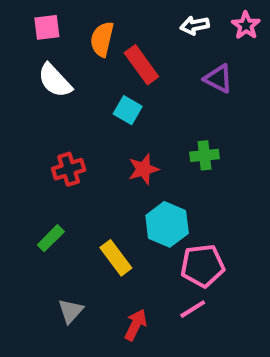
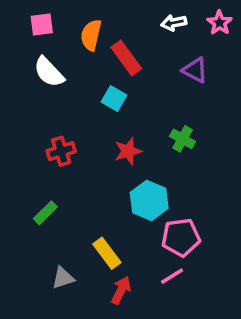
green cross: (204, 155) -> (183, 139), turned 35
yellow rectangle: (116, 258) -> (107, 253), moved
gray triangle: (71, 311) -> (63, 278), turned 30

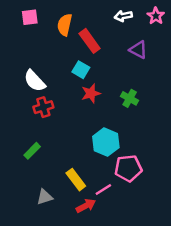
white semicircle: (49, 72) -> (35, 81), moved
red star: (128, 151) -> (91, 93), moved
pink line: (172, 276) -> (103, 190), moved
red arrow: (121, 290) -> (86, 206), turned 36

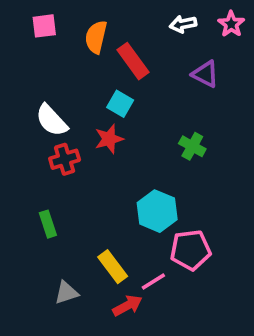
red star: (91, 93) -> (109, 139), moved
green rectangle: (32, 151) -> (48, 224), turned -63

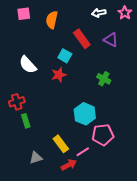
red rectangle: (133, 61) -> (82, 39), moved
red cross: (65, 159) -> (17, 102), moved

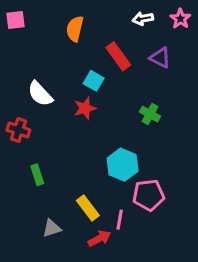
pink square: (24, 14) -> (16, 20), moved
red cross: (17, 102) -> (18, 130), moved, turned 35
pink line: (83, 152) -> (120, 220), turned -48

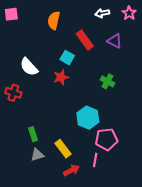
green rectangle: (37, 175) -> (33, 134), moved
pink line: (120, 220) -> (95, 160), moved
gray triangle: (52, 228) -> (37, 155), moved

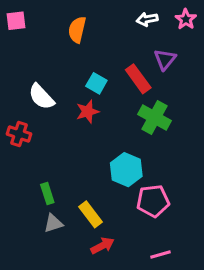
red rectangle: (85, 40) -> (138, 79), moved
purple triangle: (115, 41) -> (165, 59), turned 42
green cross: (107, 81) -> (155, 118), size x1.5
pink line: (95, 160) -> (160, 255), moved, turned 64

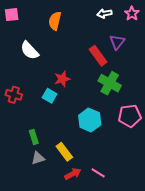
cyan square: (96, 83) -> (50, 96), moved
white semicircle: (41, 97) -> (30, 50), moved
pink pentagon: (153, 201) -> (130, 116), moved
pink line: (160, 255) -> (98, 173), moved, turned 48

